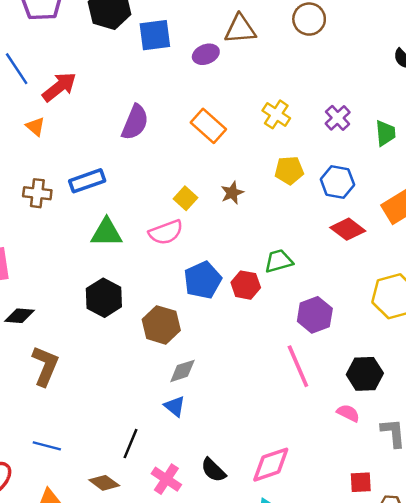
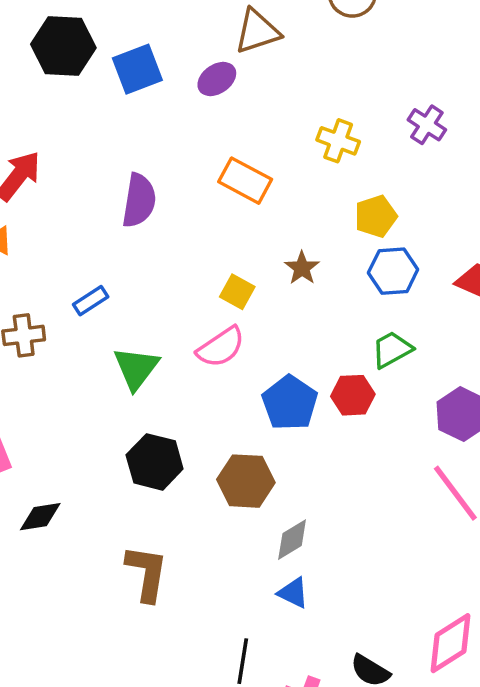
blue rectangle: (87, 181) -> (91, 301), size x0.7
blue hexagon: (337, 182) -> (393, 271), moved
green triangle: (107, 233) -> (136, 368), turned -40
brown L-shape: (45, 366) -> (147, 573), moved

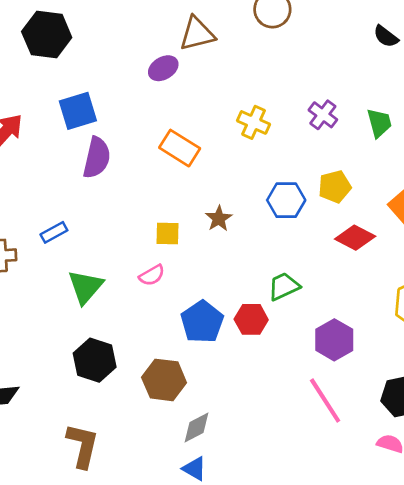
blue square: (137, 69) -> (78, 111), moved
yellow pentagon: (376, 216) -> (335, 187), moved
blue hexagon: (393, 271) -> (286, 200), moved
yellow square: (237, 292) -> (168, 233), turned -32
pink semicircle: (221, 347) -> (152, 275), size x0.7

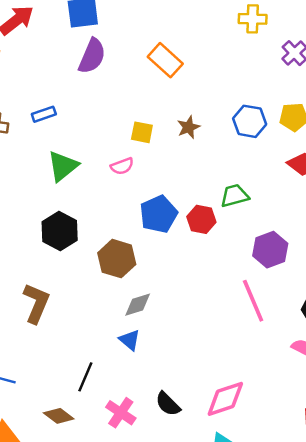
yellow cross: (254, 122) -> (253, 19), moved, turned -32

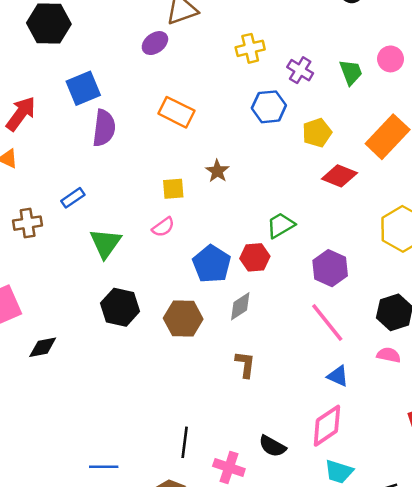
blue hexagon: (250, 121) -> (269, 107), moved
brown L-shape: (36, 303) -> (245, 364), moved, size x0.7
gray diamond: (138, 305) -> (240, 306), moved
blue triangle: (130, 340) -> (338, 376), moved

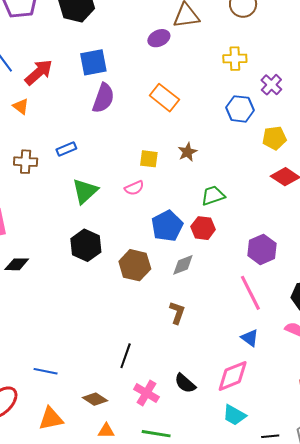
green trapezoid: (281, 225) -> (213, 196), moved
black line: (185, 442) -> (126, 356), moved

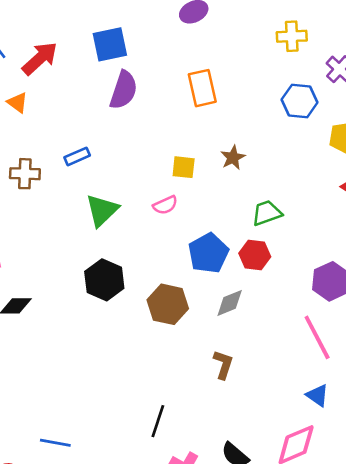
orange rectangle: (164, 98) -> (202, 88), turned 40

